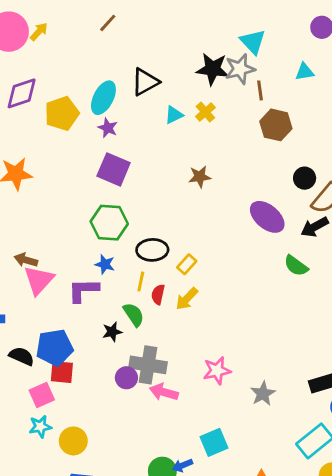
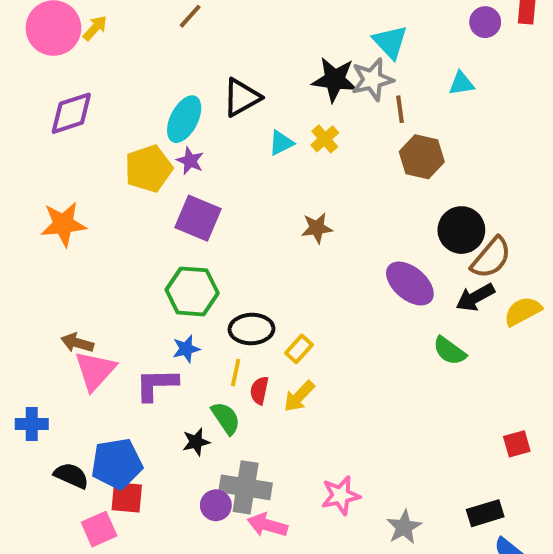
yellow pentagon: (62, 113) -> (149, 169), moved
black circle: (305, 178) -> (461, 230), size x1.5
blue star: (105, 264) -> (186, 349), turned -30

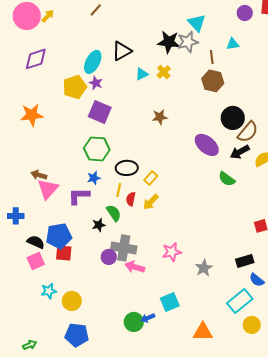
brown line: (400, 109) -> (212, 57), moved
pink square: (99, 529) -> (36, 261), moved

